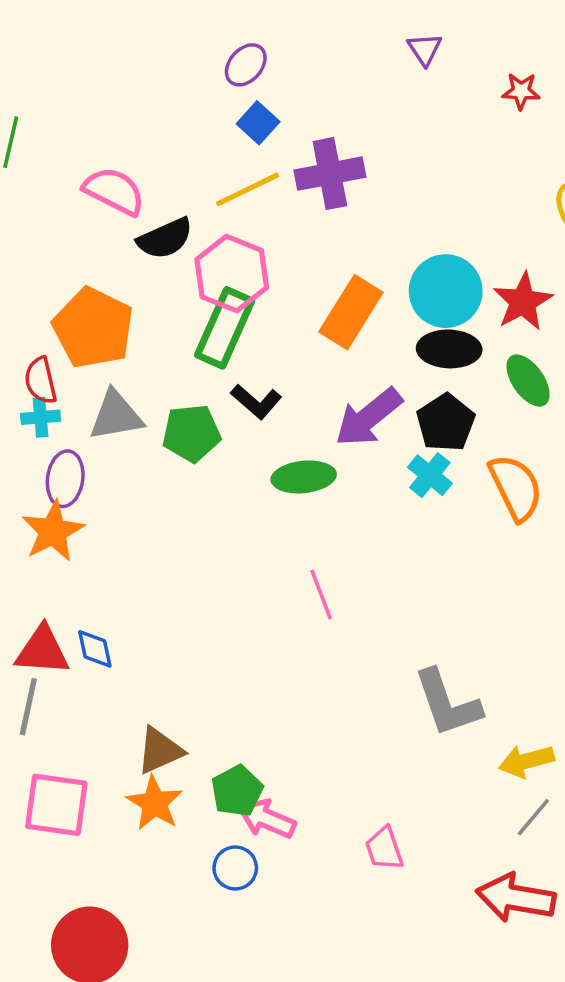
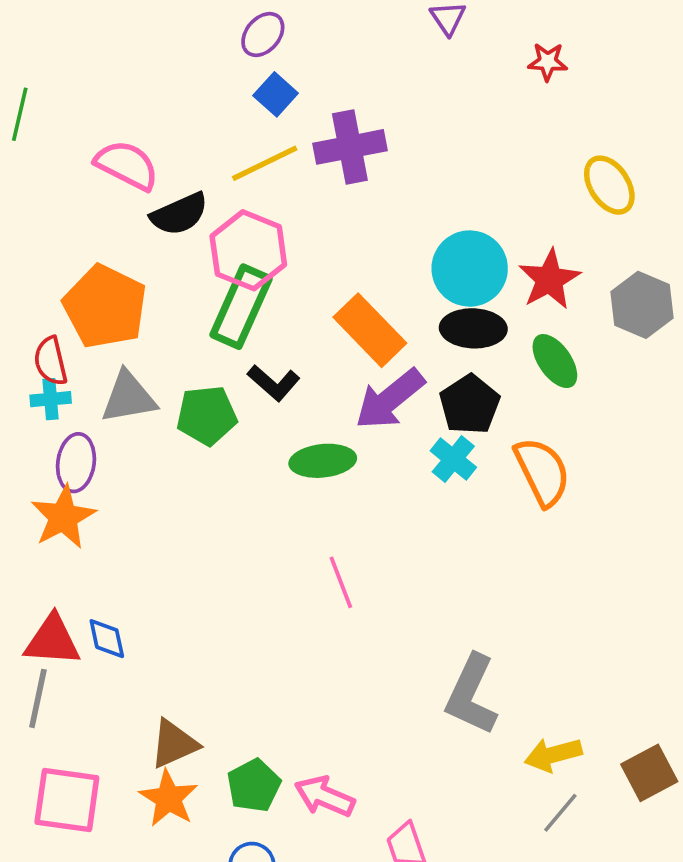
orange rectangle: (351, 312) -> (370, 330), moved, turned -76
gray L-shape: (447, 703) -> (471, 695), turned 44
pink arrow: (267, 819) -> (325, 796), moved

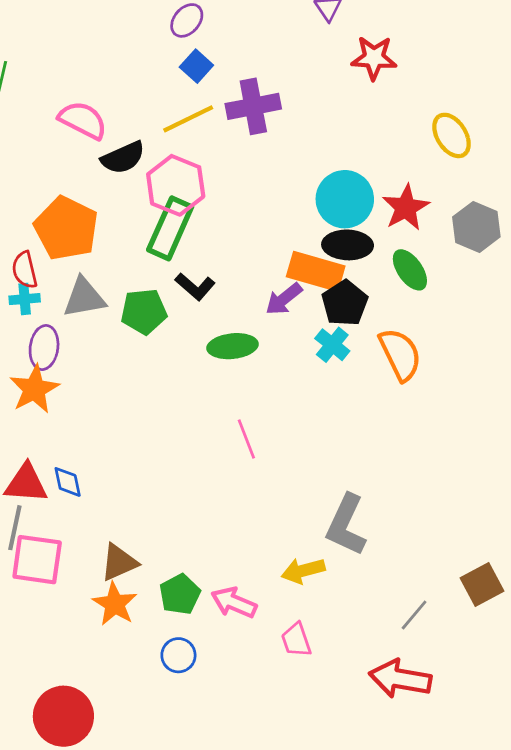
red star: (548, 62) -> (374, 58), moved, size x1.5
orange rectangle: (370, 330) -> (316, 271), moved, turned -30
purple arrow: (390, 399) -> (284, 299), size x0.7
yellow arrow: (553, 755) -> (303, 571), moved
pink square: (67, 800) -> (37, 560), moved

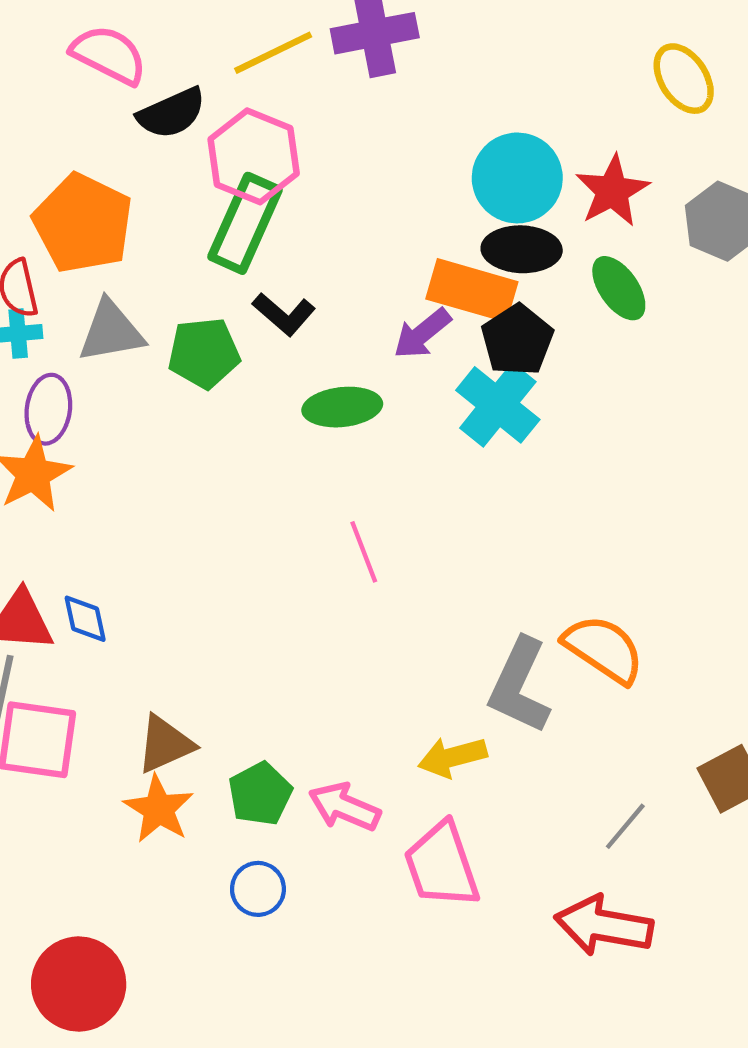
cyan cross: (332, 345) -> (498, 405), size x1.5
orange semicircle: (400, 354) -> (604, 649), moved, turned -30
pink trapezoid: (296, 640) -> (442, 865), size x1.6

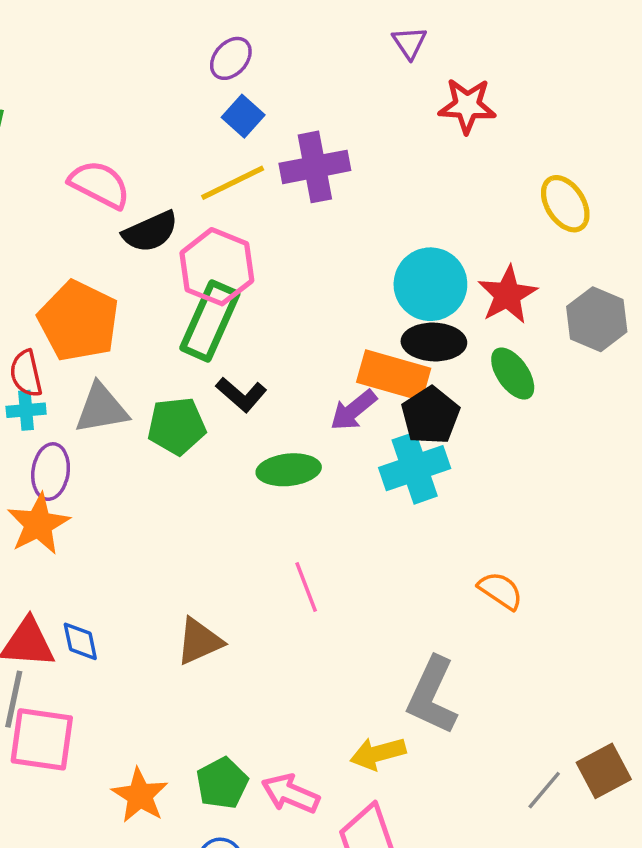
cyan cross: (498, 405) -> (415, 468), turned 32
orange semicircle: (604, 649) -> (500, 591), moved, size x0.7
brown triangle: (165, 744) -> (199, 641), moved
gray line: (625, 826) -> (544, 790), moved

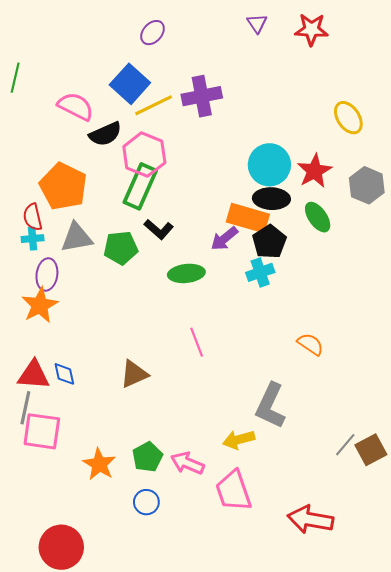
red star: (467, 106) -> (311, 29), moved
blue square: (243, 116) -> (130, 84), moved, size x1.6
cyan cross: (415, 468) -> (260, 272), size x0.7
gray line: (544, 790) -> (345, 445), moved

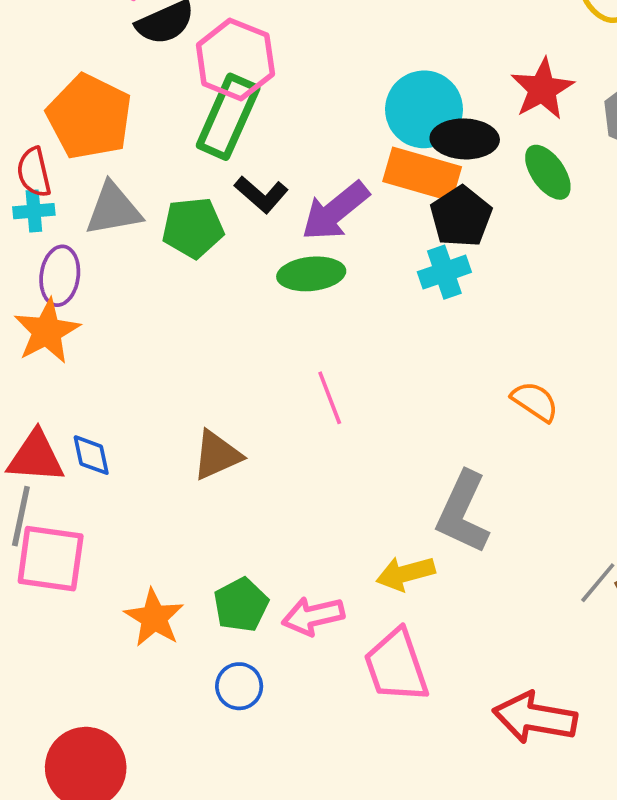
cyan circle: (269, 165) -> (424, 109), moved
purple arrow: (224, 239) -> (335, 211), moved, size x1.4
pink arrow: (187, 463) -> (313, 616), turned -36

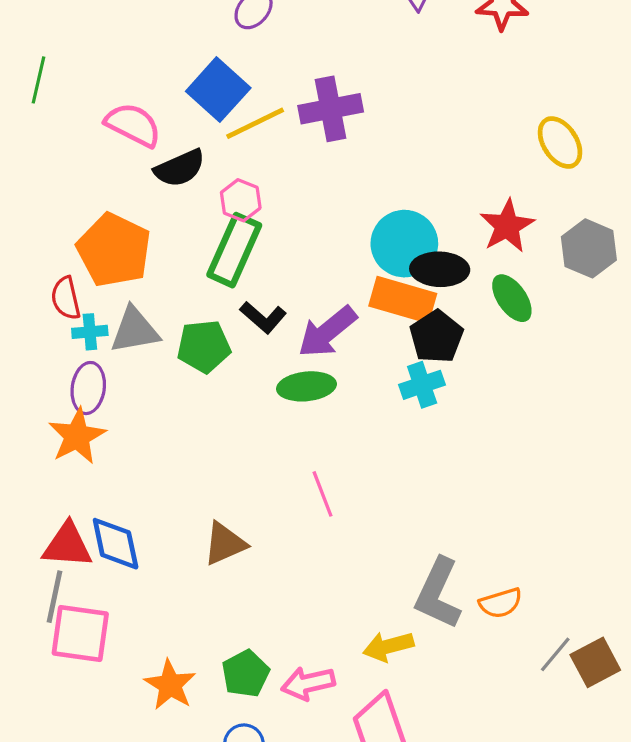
pink hexagon: (235, 59) -> (241, 200), size x0.6
cyan cross: (34, 211) -> (90, 332), moved
orange semicircle: (535, 401) -> (501, 603), moved, turned 129
blue diamond: (91, 455) -> (116, 544), size x1.5

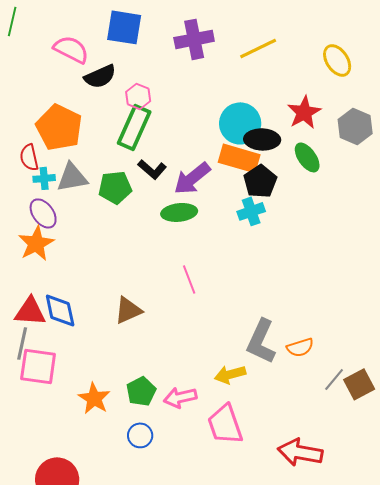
blue square: (218, 90) -> (124, 27), turned -33
yellow line: (255, 123) -> (258, 48), moved
purple ellipse: (88, 388) -> (43, 213), turned -44

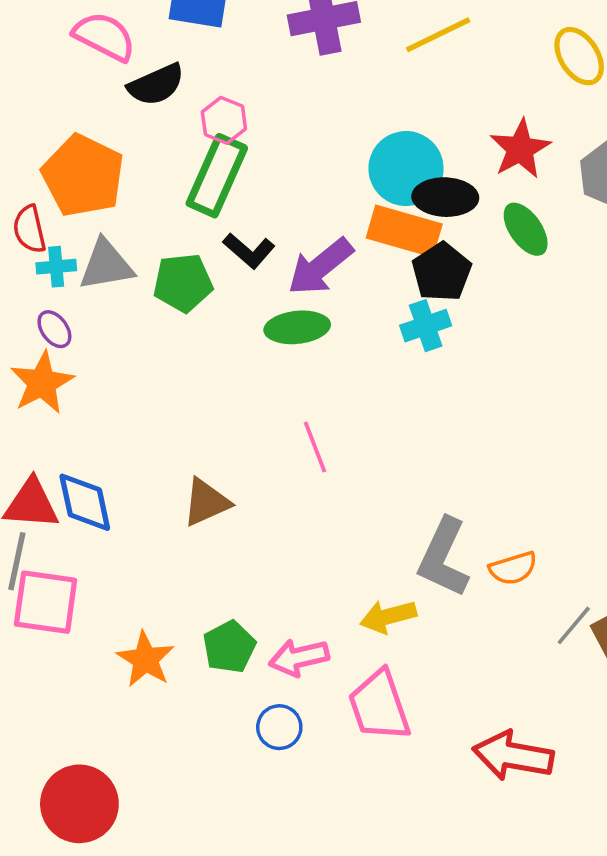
purple ellipse: (43, 213) -> (54, 329), size x0.7
blue circle: (140, 435) -> (279, 727), moved

